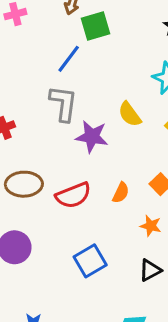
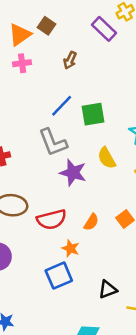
green square: (95, 26) -> (93, 114), moved
gray L-shape: (63, 103) -> (53, 142), turned 144
orange star: (151, 226) -> (71, 248), moved

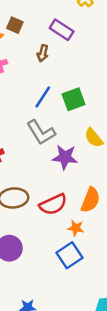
purple rectangle: (104, 29) -> (62, 30), moved
orange semicircle: (91, 222) -> (90, 200), size x1.5

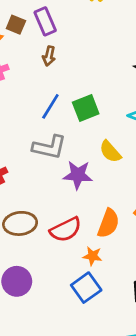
purple rectangle: (62, 30) -> (45, 21), moved, turned 35
gray L-shape: (41, 132) -> (49, 147), turned -44

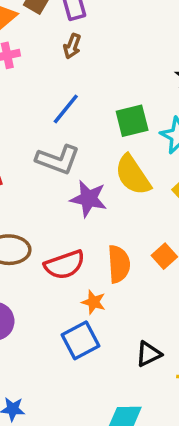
green square: (86, 108) -> (132, 121), moved
yellow semicircle: (110, 152) -> (133, 175), size x1.4
orange semicircle: (108, 223) -> (119, 264), turned -32

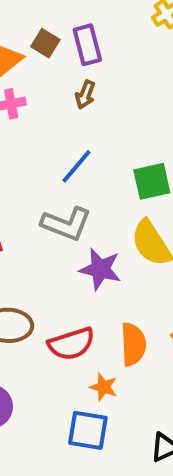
blue square: (81, 340) -> (88, 430), turned 36

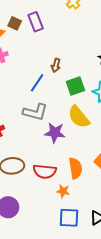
brown arrow: (85, 95) -> (56, 65), moved
red semicircle: (71, 344) -> (45, 171), turned 30
blue square: (88, 430) -> (69, 218), moved

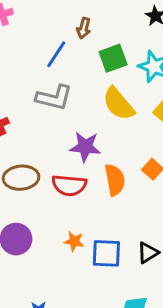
purple star: (55, 133) -> (85, 147), moved
orange star: (63, 191) -> (74, 241), moved

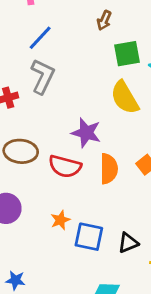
blue line: (56, 54) -> (40, 38), moved
gray L-shape: (54, 98) -> (43, 76), moved, turned -88
orange star: (74, 241) -> (60, 220), turned 30

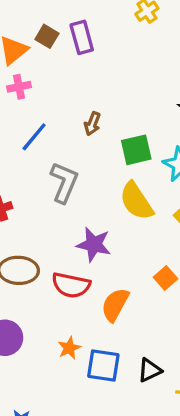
brown arrow: (104, 20) -> (92, 124), moved
gray L-shape: (43, 76) -> (64, 182), moved
orange semicircle: (109, 169) -> (115, 305), moved, turned -148

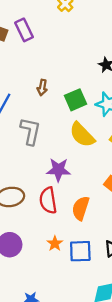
red semicircle: (71, 285) -> (48, 200), turned 80

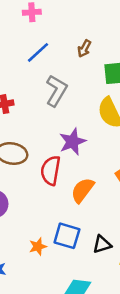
purple star: (58, 170) -> (72, 142), turned 30
orange star: (55, 244) -> (38, 246), moved

